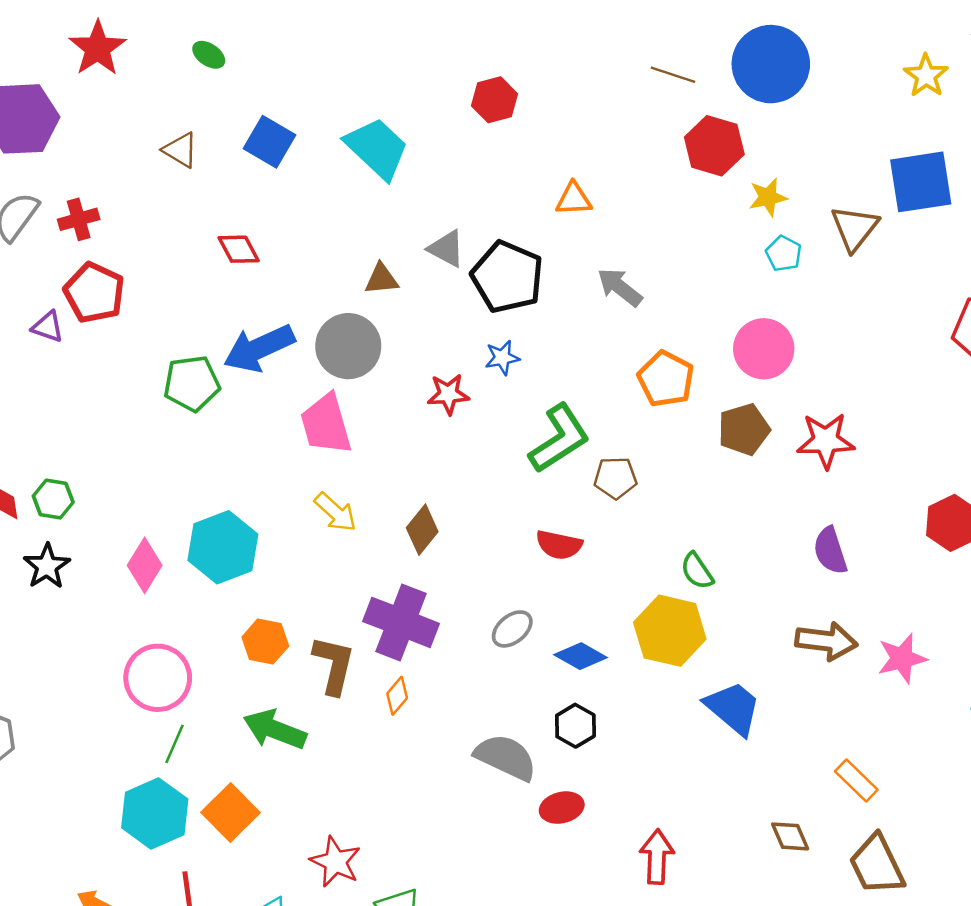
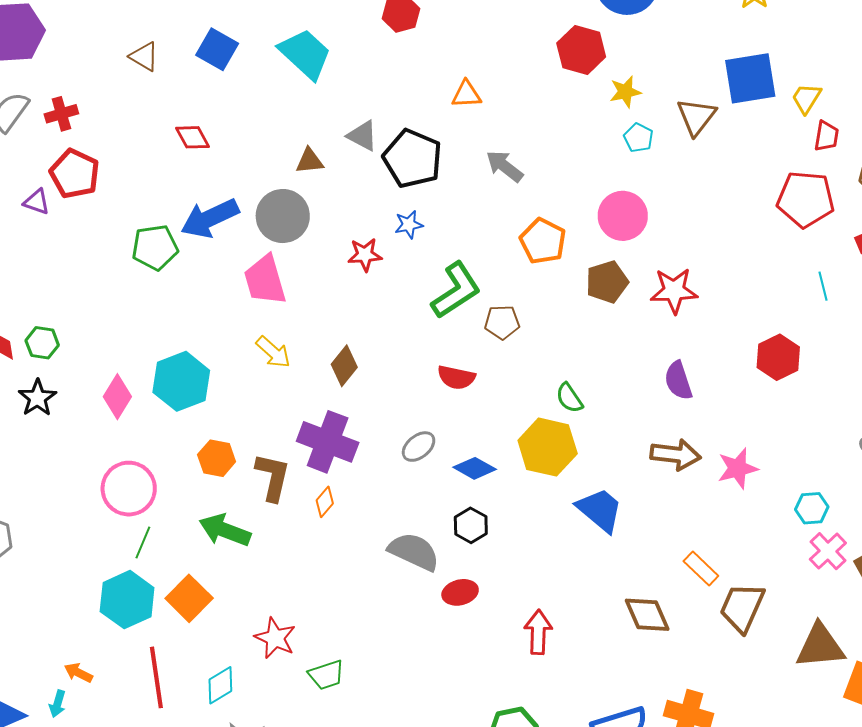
brown diamond: (790, 836) -> (647, 615), size x1.4
brown trapezoid: (877, 865) -> (742, 607), moved, turned 50

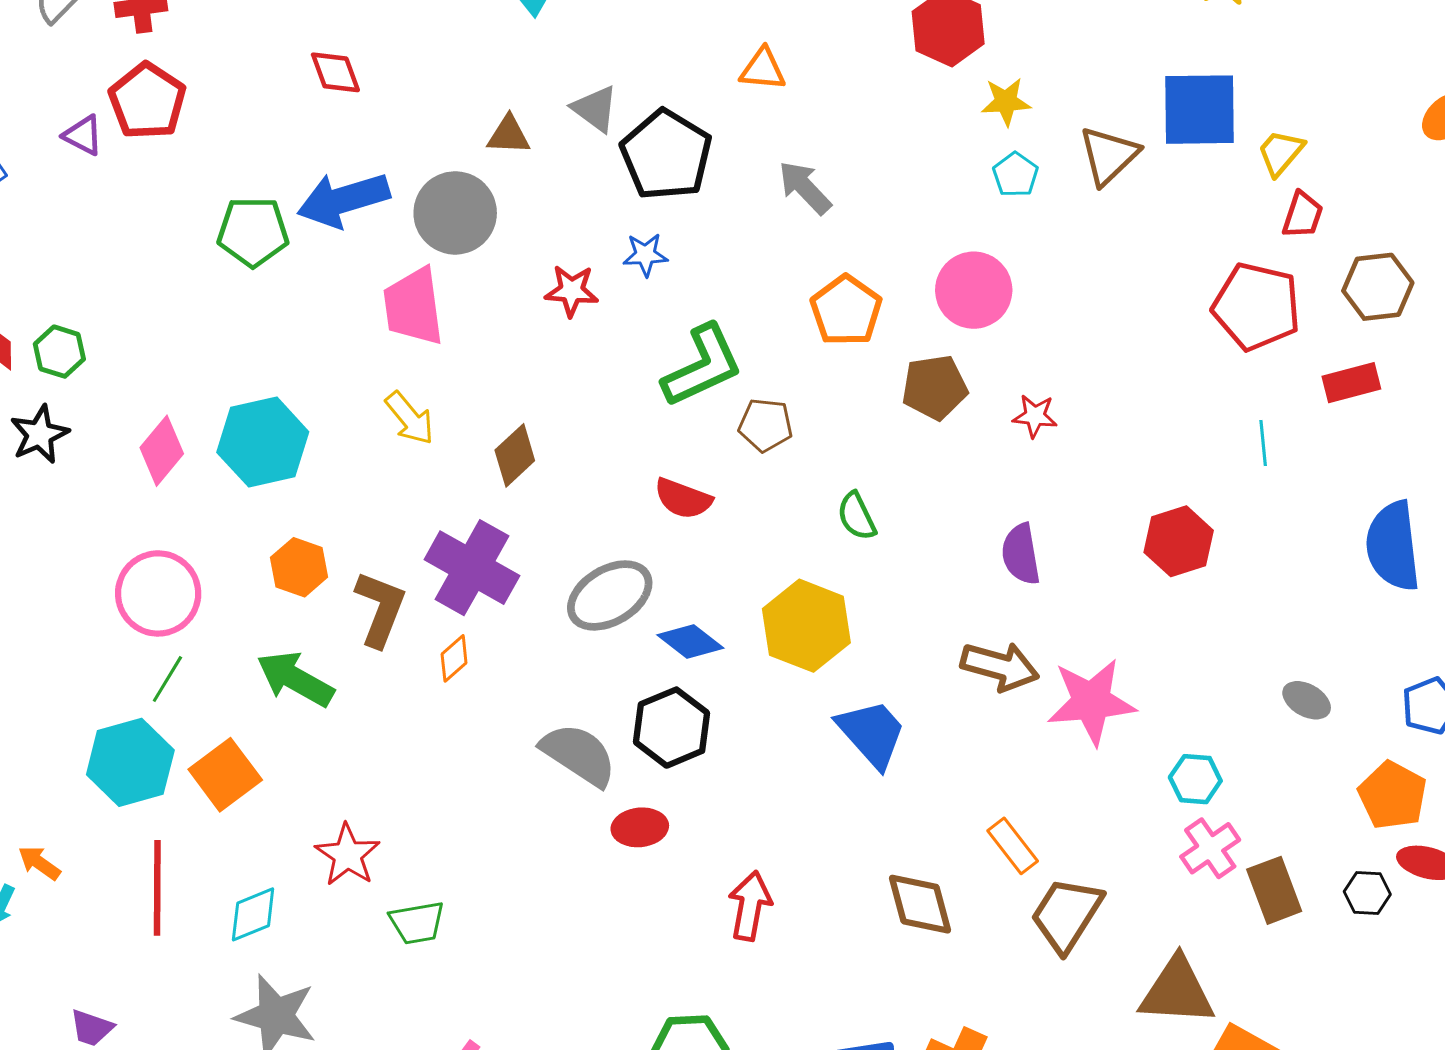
red star: (674, 291) -> (1035, 416), size x0.6
green semicircle: (569, 398) -> (857, 516), moved
gray ellipse: (419, 447) -> (610, 595), size x1.6
pink star: (738, 468) -> (1091, 702), size x1.4
black hexagon: (471, 525) -> (671, 728), size x1.4

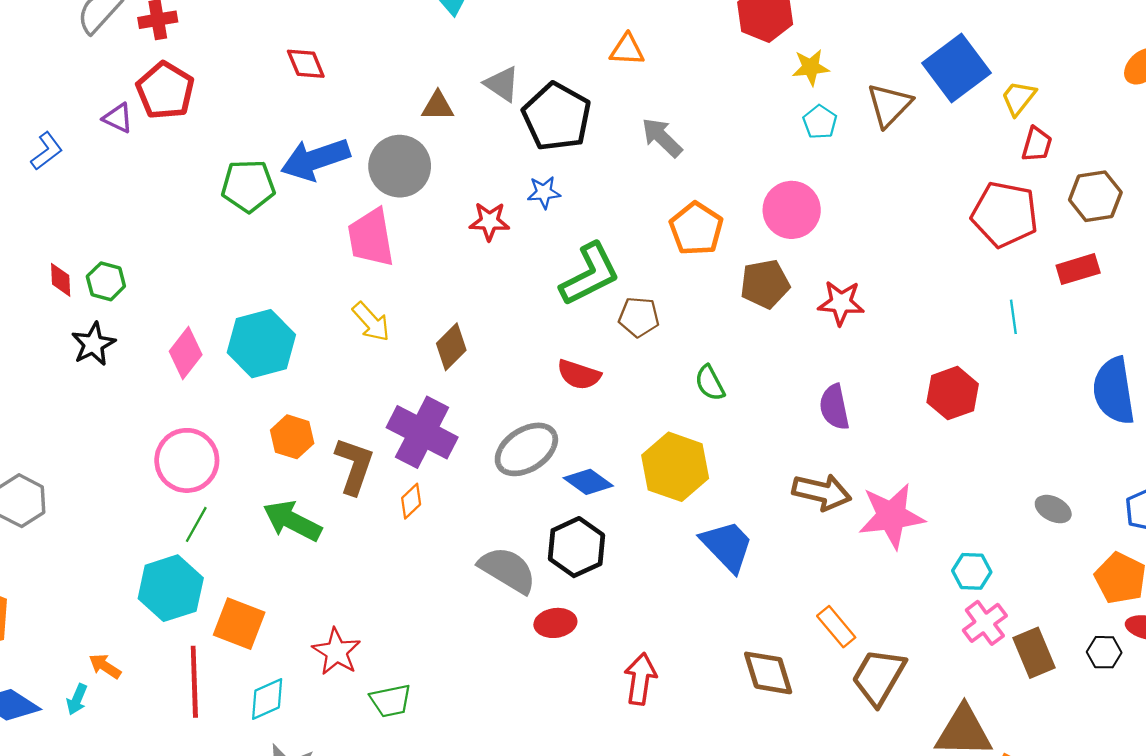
blue square: (1200, 110) -> (956, 68), turned -34
red star: (1035, 416) -> (841, 303), size x1.4
orange square: (225, 775) -> (239, 624), moved, turned -30

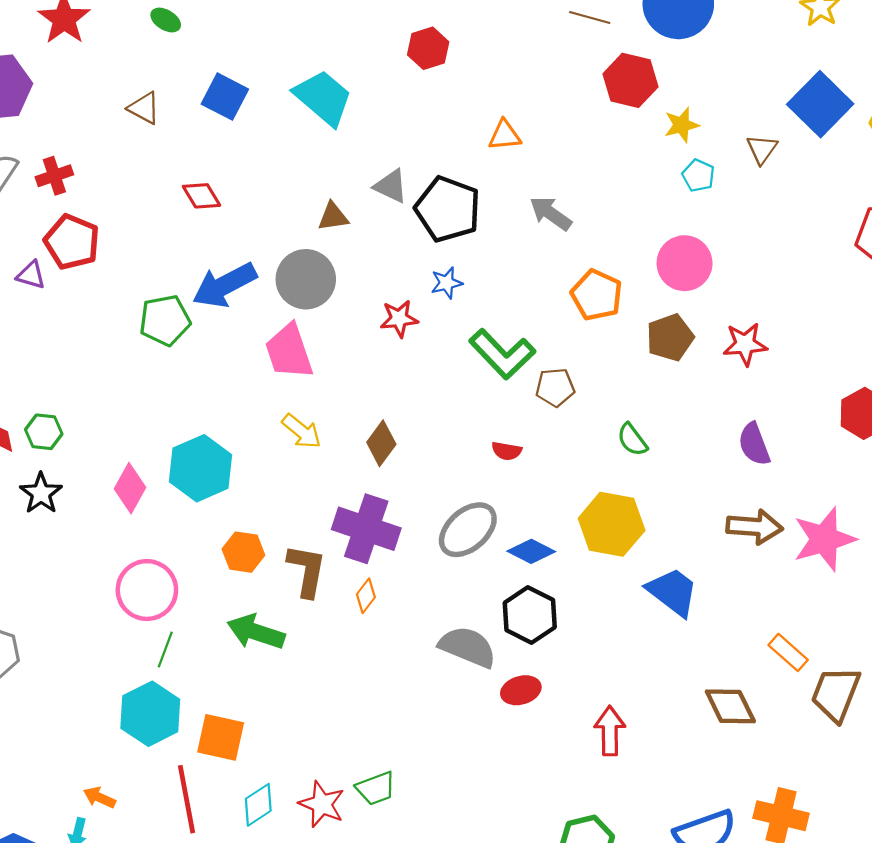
brown triangle: (889, 105) -> (762, 149), size x0.7
green L-shape: (590, 274) -> (502, 354), turned 82
red semicircle: (579, 375) -> (507, 451), size x0.7
red star: (336, 652) -> (322, 804), moved

